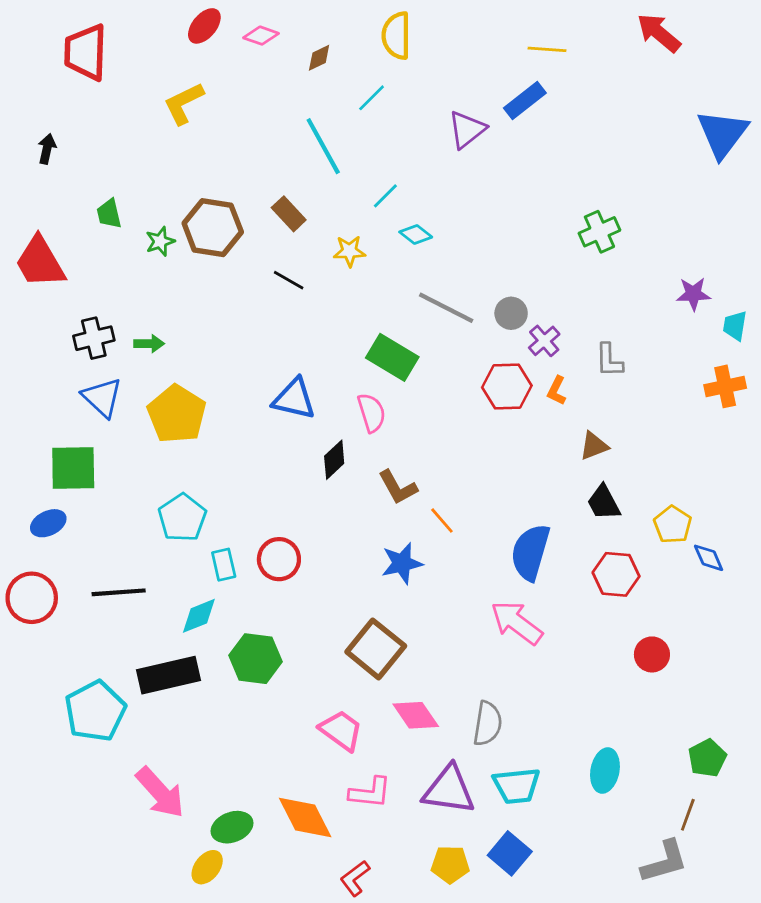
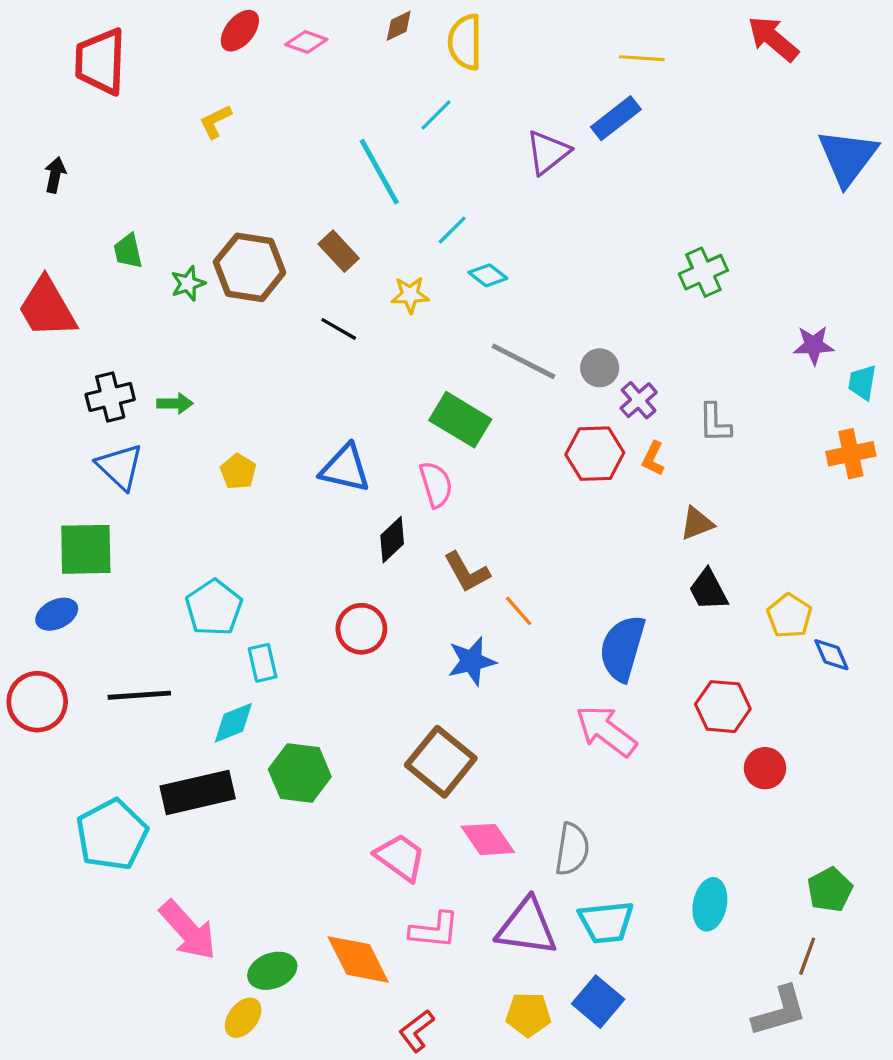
brown diamond: (319, 58) -> (399, 26), moved
yellow L-shape: (184, 103) -> (216, 121), size x0.7
yellow pentagon: (177, 414) -> (238, 472), moved, size x0.5
red circle: (279, 559) -> (361, 629), moved
red hexagon: (616, 574) -> (723, 707), moved

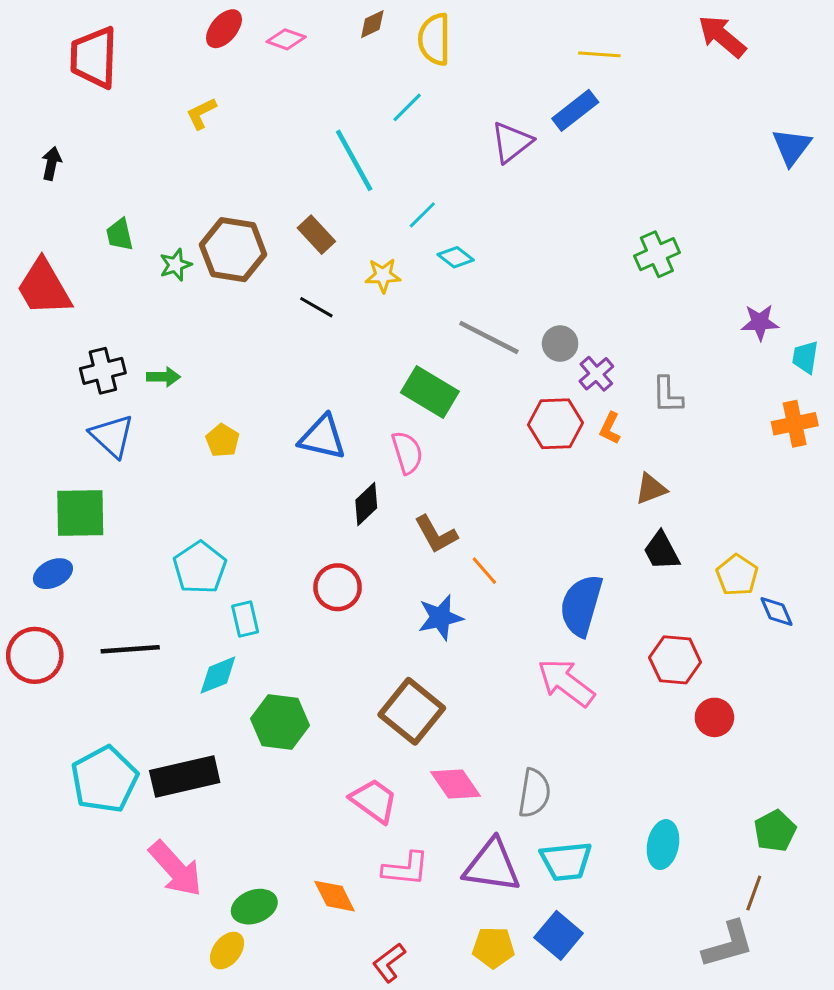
blue triangle: (848, 157) -> (792, 147), size x0.7
black rectangle: (198, 792) -> (185, 776), moved
orange diamond: (358, 959) -> (335, 896), size x0.7

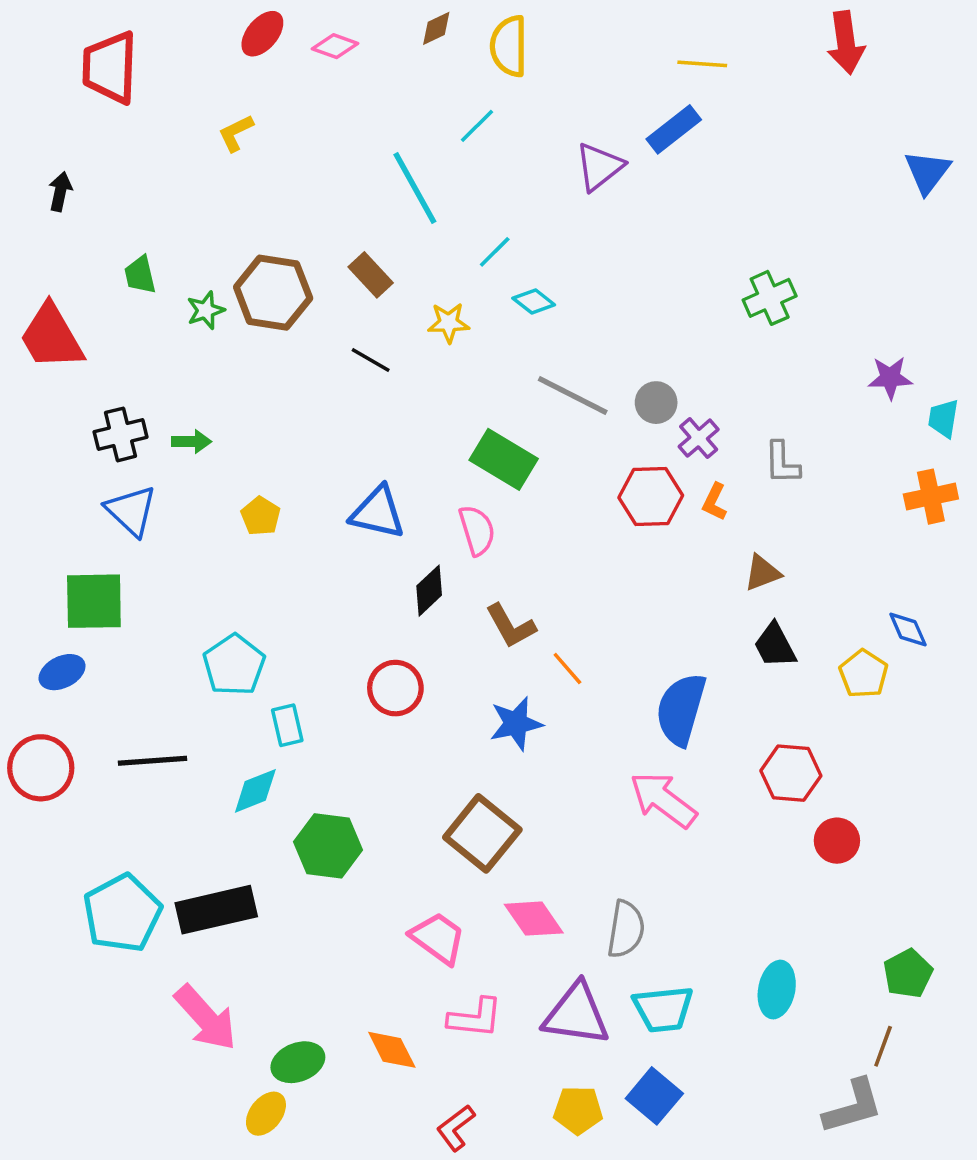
red arrow: (722, 36) -> (846, 43), turned -138
blue diamond: (777, 611) -> (908, 630), moved

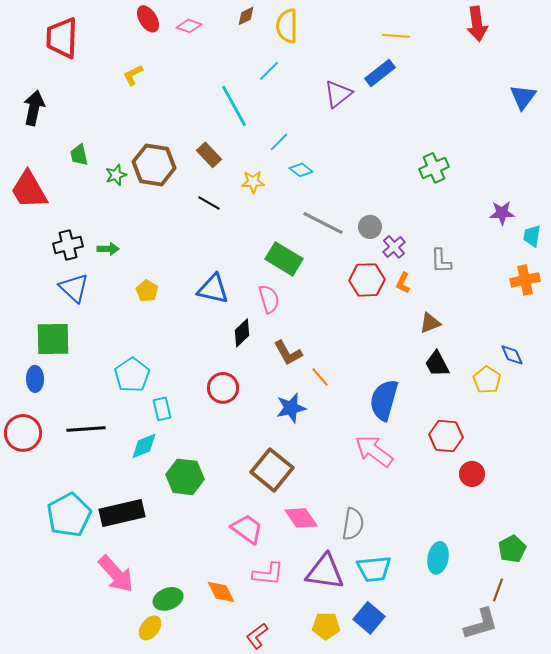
red ellipse: (262, 34) -> (148, 19), turned -72
black arrow: (60, 192) -> (34, 108), size x1.6
blue ellipse: (62, 672) -> (35, 379), turned -65

